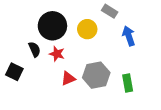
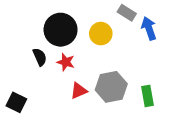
blue arrow: (129, 36) -> (149, 28), moved
black square: (14, 72) -> (16, 102), moved

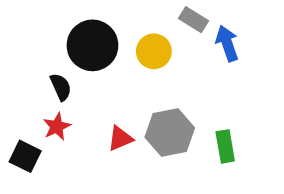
red star: (66, 62) -> (57, 127), moved, turned 30

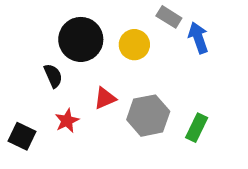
red star: (57, 127) -> (67, 121), moved
red triangle: (120, 138) -> (105, 98), moved
green rectangle: (225, 146) -> (197, 128), turned 36

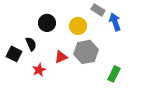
black circle: (81, 39) -> (47, 23), size x0.7
gray hexagon: (148, 116) -> (86, 52), moved
black square: (22, 136) -> (14, 54), moved

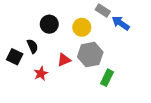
blue arrow: (115, 22) -> (121, 23), turned -36
green rectangle: (114, 74) -> (107, 78), moved

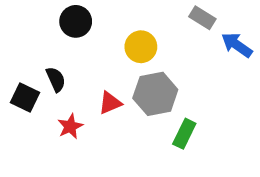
gray rectangle: (103, 10) -> (202, 18), moved
blue arrow: (121, 23) -> (237, 45), moved
black circle: (49, 24) -> (76, 21), moved

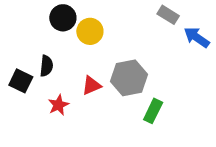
yellow circle: (141, 47) -> (90, 31), moved
black semicircle: (56, 79) -> (46, 66), turned 30

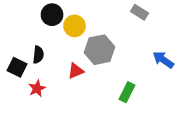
blue arrow: (197, 37) -> (163, 60), moved
gray hexagon: (129, 78) -> (100, 50), moved
red star: (58, 105) -> (37, 88), moved

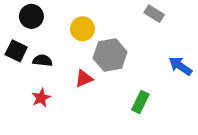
black circle: (52, 15) -> (31, 16), moved
black semicircle: (38, 55) -> (42, 61), turned -90
black square: (17, 67) -> (16, 51), moved

